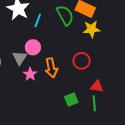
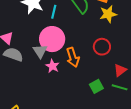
pink circle: (33, 47) -> (52, 39), size x1.6
red triangle: (97, 86) -> (120, 70), turned -40
green line: (94, 103) -> (120, 87), turned -63

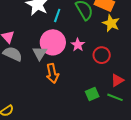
yellow star: (108, 14) -> (111, 23), turned 30
orange arrow: (73, 57) -> (52, 73), moved
pink star: (52, 66) -> (78, 45), moved

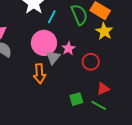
gray triangle: (40, 53) -> (53, 57), moved

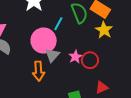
cyan line: (52, 17) -> (58, 24), moved
pink star: (68, 48) -> (75, 57), moved

